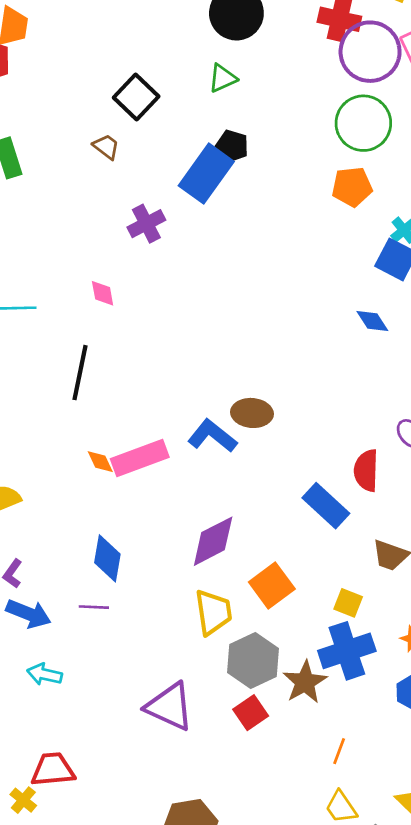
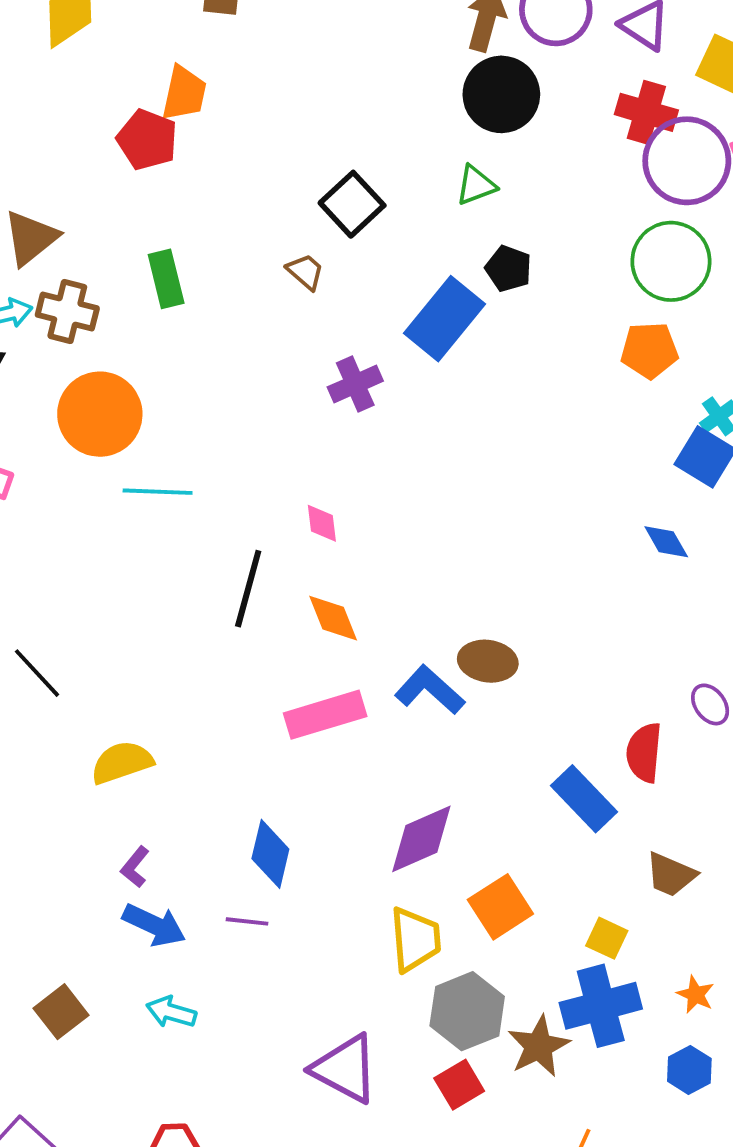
black pentagon: (232, 146) -> (508, 269), moved
pink diamond: (103, 293) -> (322, 523), moved
orange diamond: (100, 462) -> (333, 618), moved, size x1.4

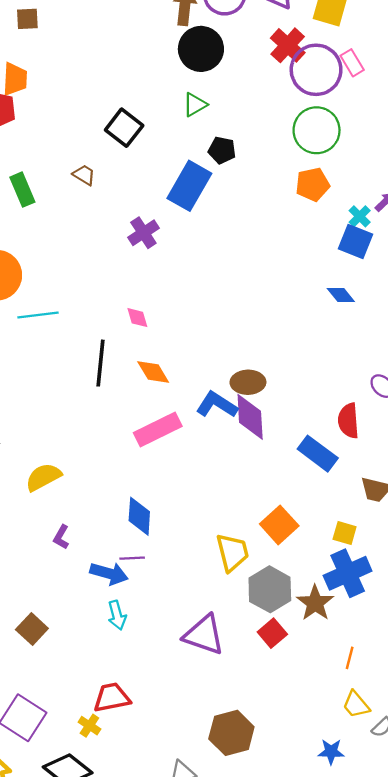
red cross: (646, 112) -> (288, 45), turned 36
brown trapezoid: (305, 272) -> (84, 175), moved
purple diamond: (421, 839) -> (250, 417), moved, turned -60
blue arrow: (154, 925) -> (109, 573), moved
cyan arrow: (171, 1012) -> (117, 615), moved, turned -112

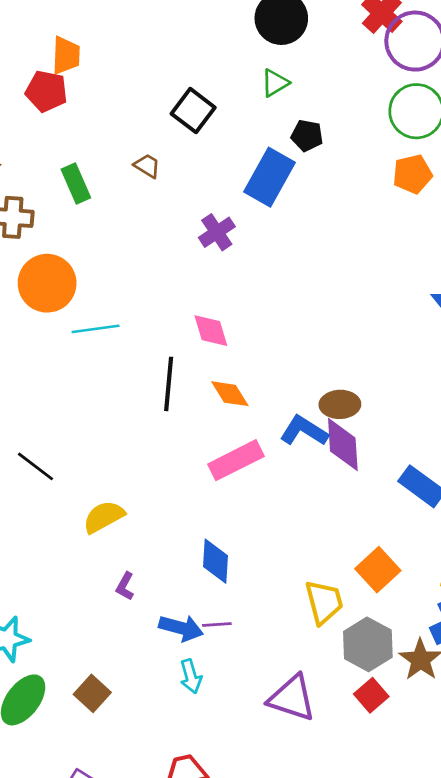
pink diamond: (137, 318) -> (211, 331), size x1.4
purple line: (132, 558) -> (217, 624), moved

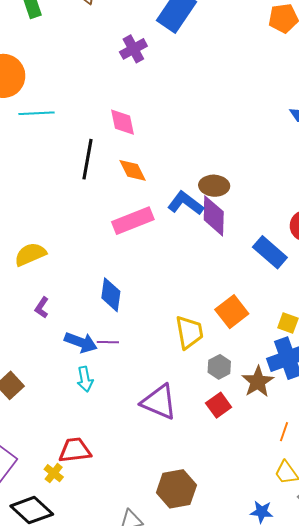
gray hexagon: (368, 644) -> (219, 367), size x0.6

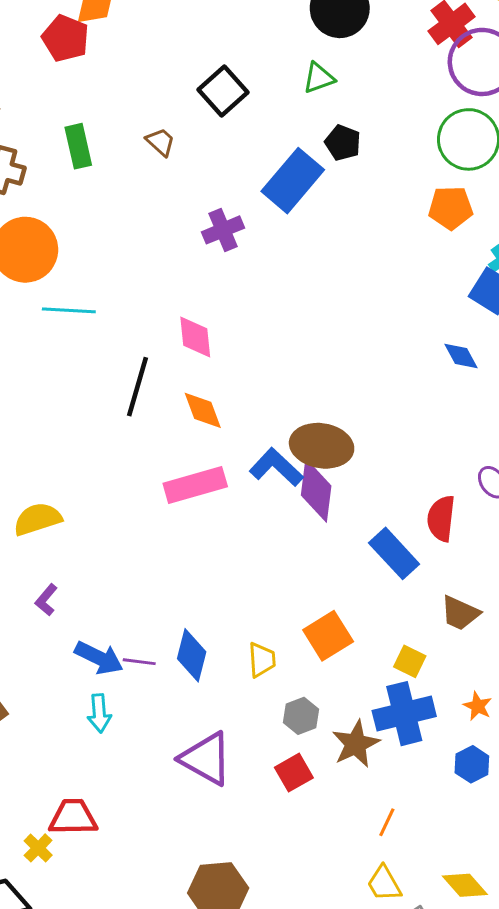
brown ellipse: (214, 186) -> (322, 446), size x1.4
blue diamond: (111, 295) -> (192, 655), moved
yellow trapezoid: (189, 332) -> (262, 660), size x0.7

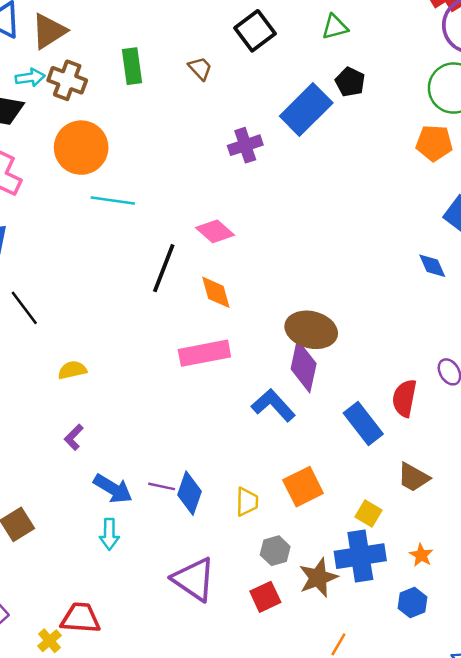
pink diamond: (195, 337) -> (215, 231), turned -48
blue L-shape: (276, 467) -> (273, 405), moved
yellow semicircle: (38, 519) -> (72, 370), size x0.7
purple line: (139, 662) -> (162, 486), moved

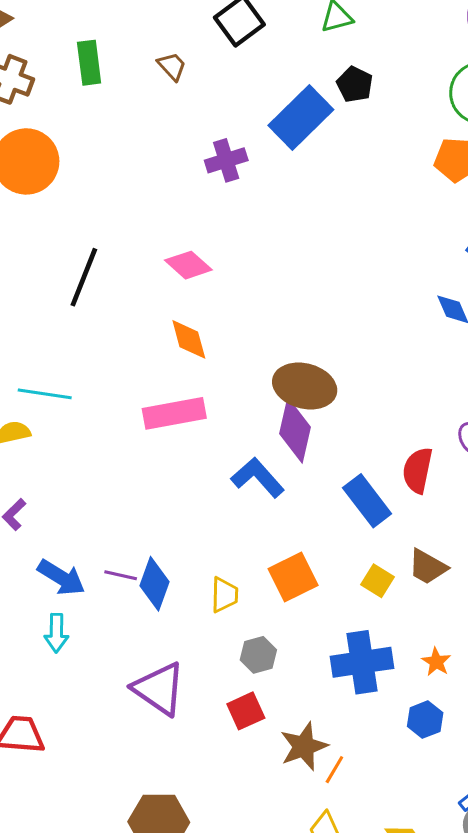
cyan line: (113, 201) -> (45, 394), moved
black line: (164, 268) -> (84, 277), moved
yellow square: (369, 513) -> (377, 581), moved
brown star: (318, 578) -> (304, 746), moved

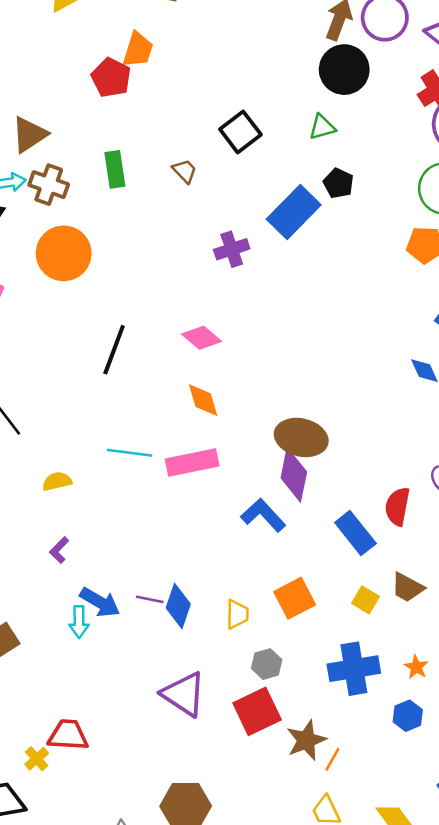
cyan line: (45, 394) -> (130, 453), moved
cyan arrow: (56, 633) -> (79, 622), moved
red square: (246, 711) -> (257, 711), size x1.5

